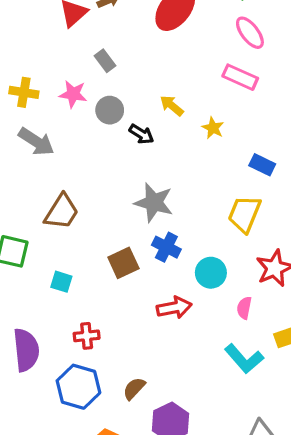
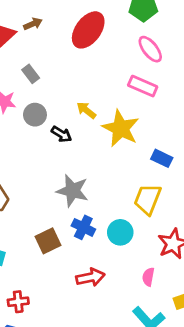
yellow star: (213, 128) -> (121, 128), size x2.0
cyan circle: (211, 273) -> (120, 232), moved

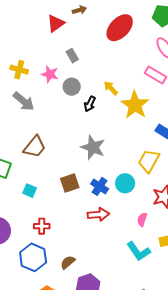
brown arrow: (33, 24) -> (79, 10), moved
black arrow: (61, 134) -> (90, 104), turned 77
blue cross: (83, 227) -> (100, 186), moved

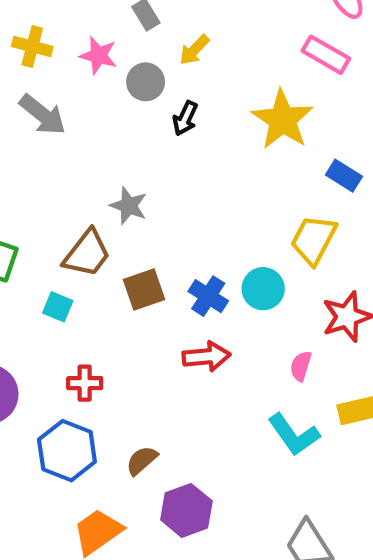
yellow arrow: (111, 88) -> (194, 50), moved, turned -91
brown trapezoid: (35, 147) -> (87, 253), moved
gray star: (93, 147) -> (129, 206), moved, size x0.7

